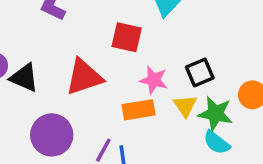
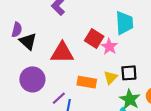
pink star: (154, 80) -> (109, 47), moved
yellow triangle: (185, 106) -> (111, 77), moved

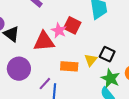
pink star: (109, 47) -> (59, 30), moved
black square: (129, 73) -> (107, 54), turned 35

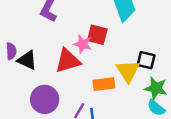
yellow triangle: (91, 60) -> (128, 71), size x1.5

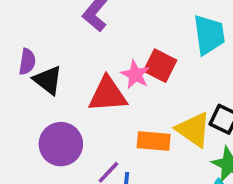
yellow triangle: (128, 71) -> (193, 130), turned -35

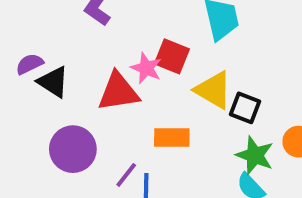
purple semicircle: (27, 62) -> (30, 64), turned -120
yellow triangle: (193, 130) -> (213, 90), moved

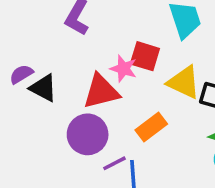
orange rectangle: (172, 137) -> (151, 127), turned -32
purple circle: (73, 149) -> (88, 134), moved
purple line: (126, 175) -> (114, 163), turned 30

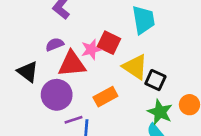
pink star: (123, 69) -> (91, 49), turned 30
purple semicircle: (21, 74) -> (55, 44), moved
black triangle: (43, 88) -> (28, 72), moved

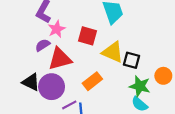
pink star: (91, 49) -> (57, 29), moved
black triangle: (28, 72) -> (31, 82), moved

